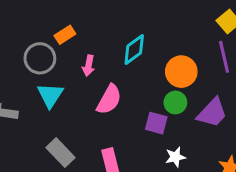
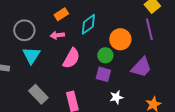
orange rectangle: (65, 35) -> (61, 14), moved
pink arrow: (89, 66) -> (57, 35), turned 72
green circle: (175, 102) -> (105, 55), moved

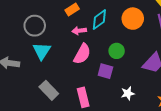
pink arrow: (57, 35) -> (79, 31), moved
orange circle: (120, 39) -> (133, 19), moved
purple square: (103, 74) -> (105, 71), moved

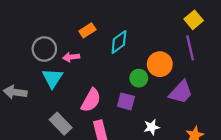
orange circle: (133, 19) -> (160, 64), moved
pink arrow: (79, 31) -> (71, 57), moved
pink semicircle: (82, 54) -> (91, 100), moved

